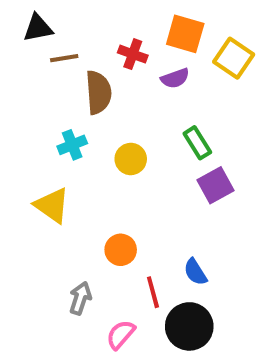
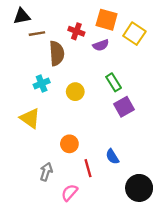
black circle: (189, 326) -> (139, 188), moved

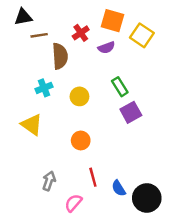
red cross: (76, 31) -> (81, 33), turned 35
orange circle: (69, 144) -> (81, 140), moved
blue semicircle: (112, 157) -> (119, 188), moved

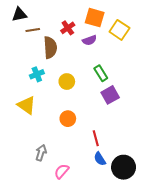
red line: (93, 177) -> (96, 138), moved

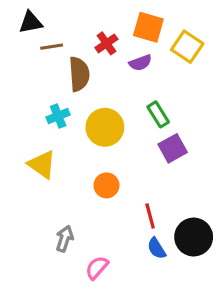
yellow circle: (67, 82) -> (105, 127), size x1.5
black circle: (124, 167) -> (194, 237), moved

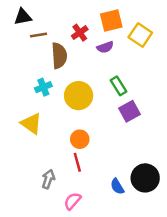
orange square: (148, 27) -> (111, 20), turned -30
red line: (150, 216) -> (77, 162), moved

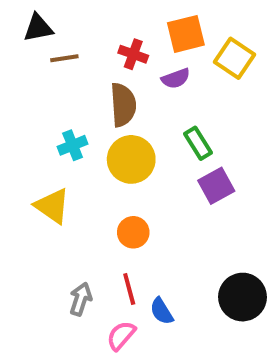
red cross: (80, 33) -> (133, 54), turned -35
brown semicircle: (59, 56) -> (123, 105), moved
red line: (77, 162) -> (129, 289), moved
blue semicircle: (117, 186) -> (162, 311), moved

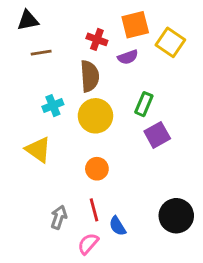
brown line: (64, 58) -> (41, 53), moved
green rectangle: (198, 143) -> (144, 104), turned 55

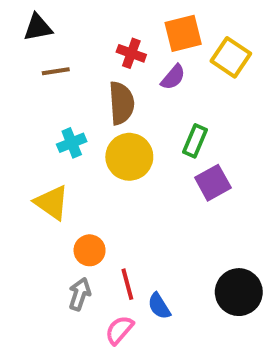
purple semicircle: (128, 57) -> (173, 77), turned -30
orange circle: (97, 169) -> (90, 250), moved

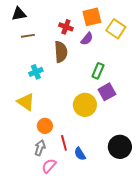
yellow circle: (129, 157) -> (85, 105), moved
pink semicircle: (119, 330) -> (49, 166), moved

